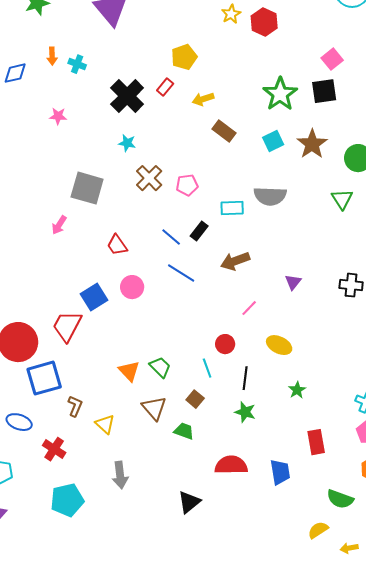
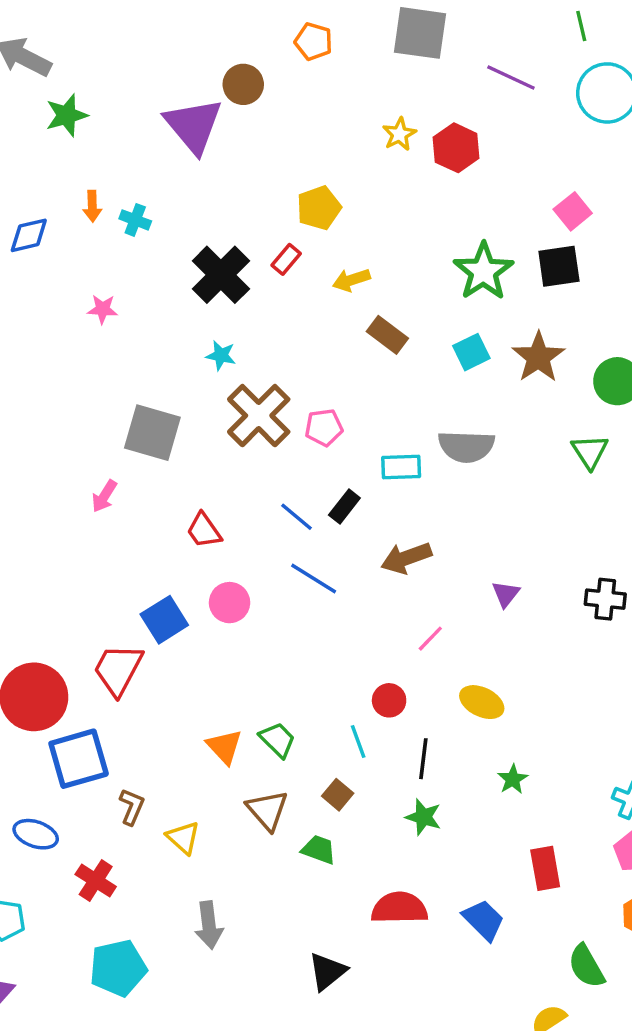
brown cross: (149, 178) -> (259, 416), size x1.4
blue trapezoid: (280, 472) -> (483, 920), turned -36
green semicircle: (340, 499) -> (586, 966), turned 40

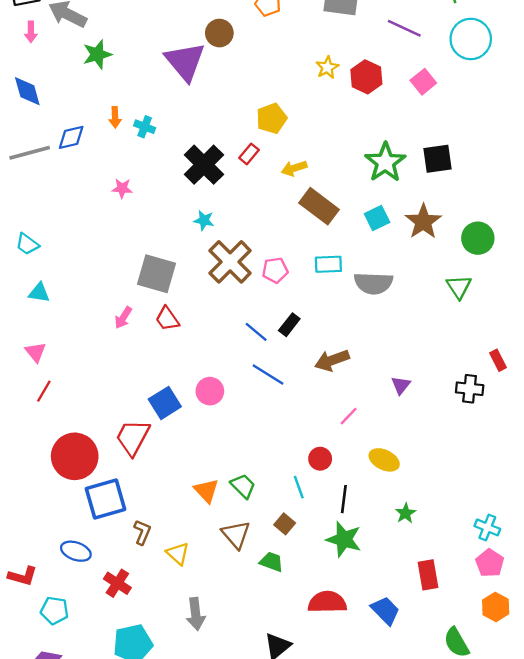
pink square: (573, 211) -> (423, 82), moved
brown rectangle: (387, 335) -> (319, 206), size x1.4
cyan rectangle: (401, 467) -> (328, 264), moved
red trapezoid: (204, 530) -> (167, 319), moved
green star: (423, 817) -> (344, 539), size x1.4

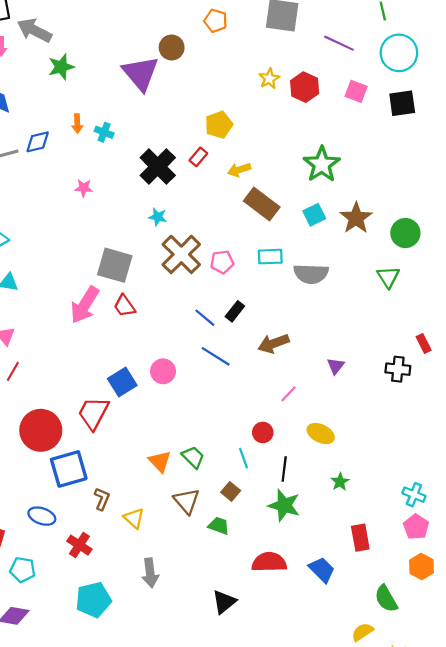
pink square: (423, 82) -> (356, 91), turned -30
black square: (438, 159) -> (402, 103), moved
pink arrow: (123, 318) -> (85, 305), size x1.8

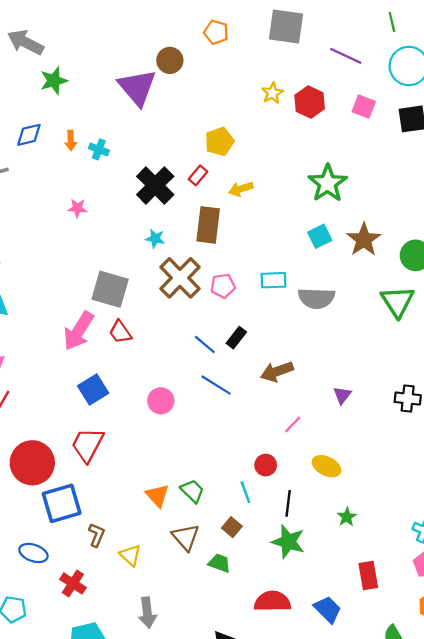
blue diamond: (38, 142) -> (29, 135), moved
brown rectangle: (262, 204) -> (208, 225), moved, turned 60
green triangle: (388, 277) -> (398, 302), size x1.4
blue square: (122, 382) -> (93, 390), moved

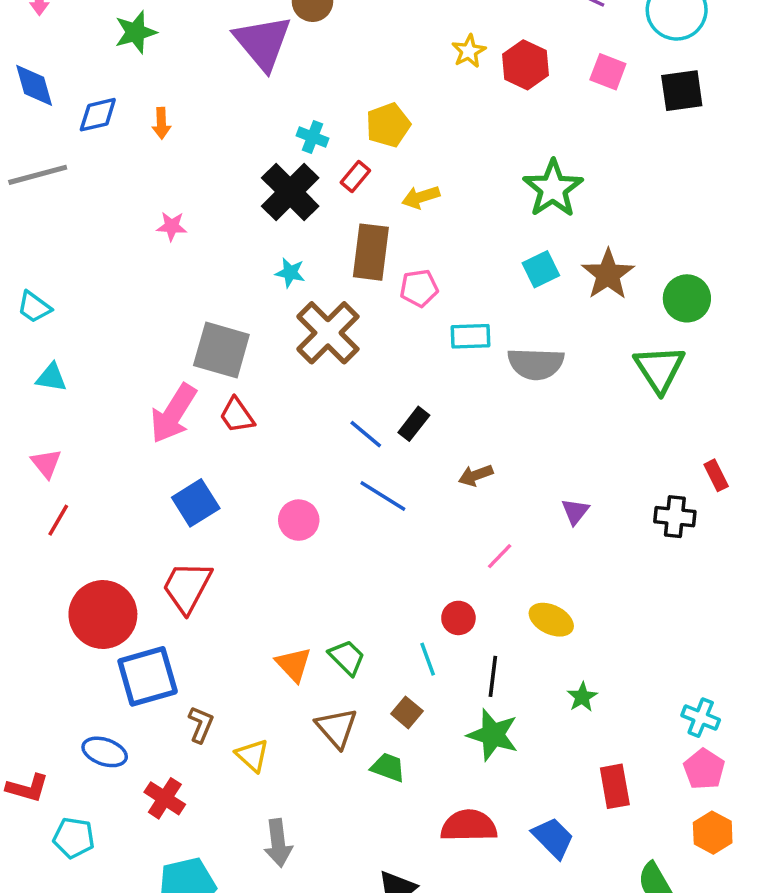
cyan cross: (99, 149) -> (312, 137), moved
pink pentagon: (223, 286) -> (419, 288), moved
brown arrow: (277, 371) -> (476, 475), size x0.7

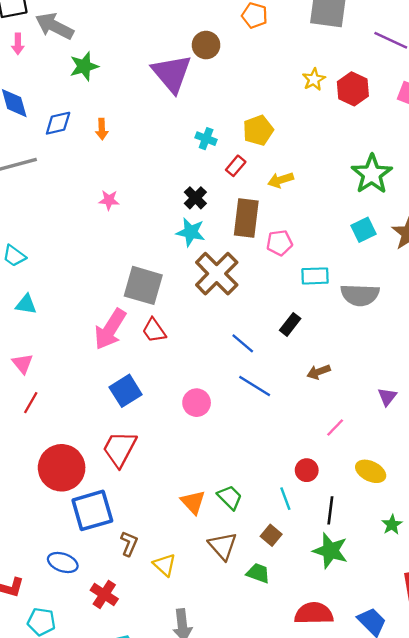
black cross: (290, 192) -> (195, 198), moved, size x0.6
cyan star: (290, 273) -> (191, 232), size x1.4
black rectangle: (414, 424) -> (290, 324), moved

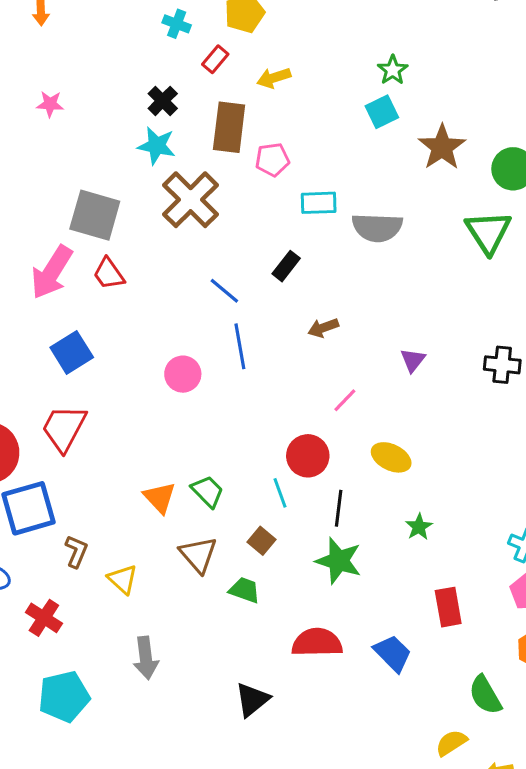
green star: (372, 174) -> (393, 70), size x0.6
cyan square: (364, 230) -> (382, 112), moved
blue line: (255, 386) -> (240, 346), turned 48
pink circle: (197, 403) -> (183, 374), moved
red circle: (307, 470) -> (308, 456), size x1.4

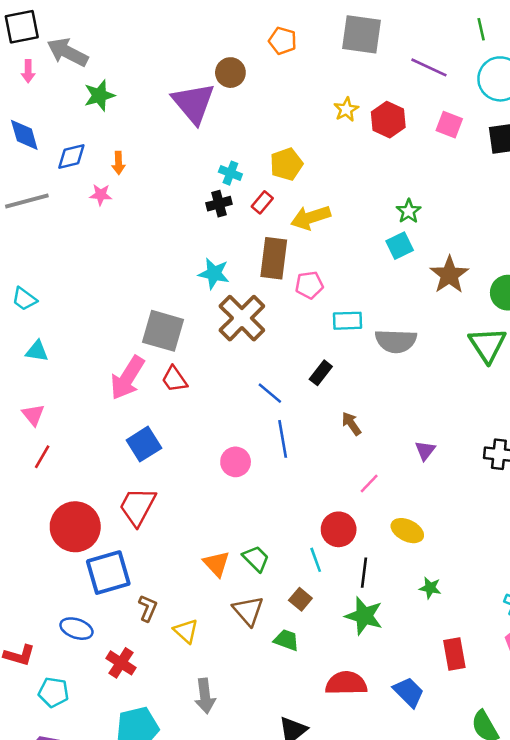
yellow arrow: (274, 78) -> (311, 218), size x1.4
black cross: (163, 101) -> (219, 204), moved, turned 30
pink star: (50, 104) -> (101, 195), moved
brown arrow: (323, 328) -> (351, 424), turned 75
green star: (419, 527) -> (430, 588), turned -30

